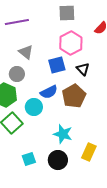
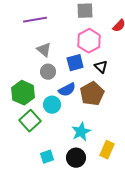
gray circle: (17, 74) -> (48, 72), moved
cyan star: (63, 134) -> (81, 132), turned 30

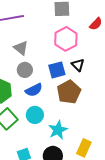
blue square: (75, 63) -> (57, 70), moved
blue semicircle: (67, 90) -> (34, 90), moved
cyan circle: (52, 105) -> (35, 115), moved

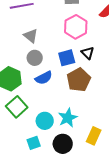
cyan circle: (35, 115) -> (45, 121), moved

